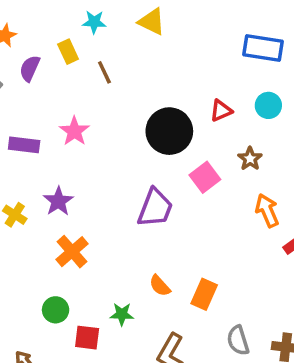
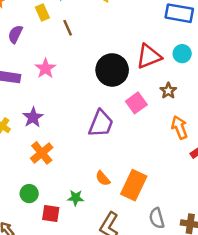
purple semicircle: (30, 68) -> (15, 34), moved
red triangle: (221, 111) -> (149, 56), size x1.6
orange rectangle: (204, 294) -> (134, 185), size x1.4

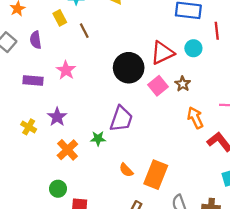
purple semicircle: (15, 34) -> (36, 40), turned -30
pink square: (136, 103) -> (158, 86), moved
green star: (76, 198) -> (98, 139), moved

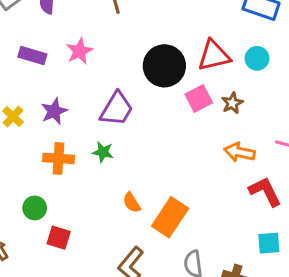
orange arrow: (195, 118) -> (239, 152), turned -65
purple trapezoid: (121, 119) -> (117, 109), moved
orange cross: (67, 150) -> (59, 158), turned 35

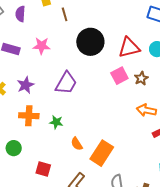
pink star: (79, 51) -> (42, 46), turned 30
black circle: (164, 66) -> (90, 42), moved
green star: (103, 152) -> (56, 122), moved
red square: (59, 238) -> (43, 169), moved

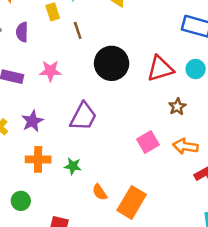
pink square: (119, 76) -> (148, 142), moved

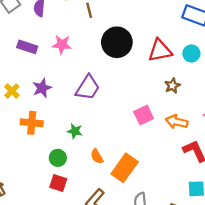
orange cross: (38, 159) -> (32, 123), moved
green circle: (21, 201) -> (58, 158), moved

